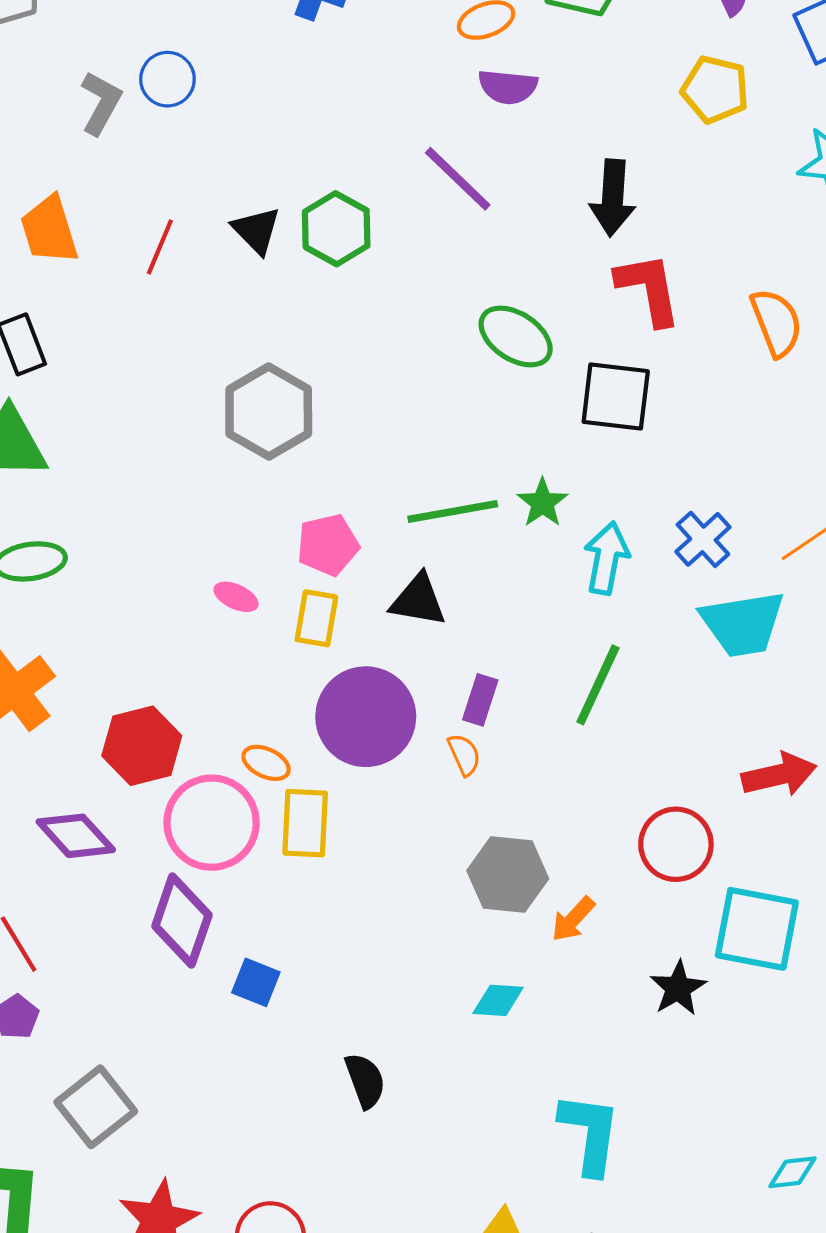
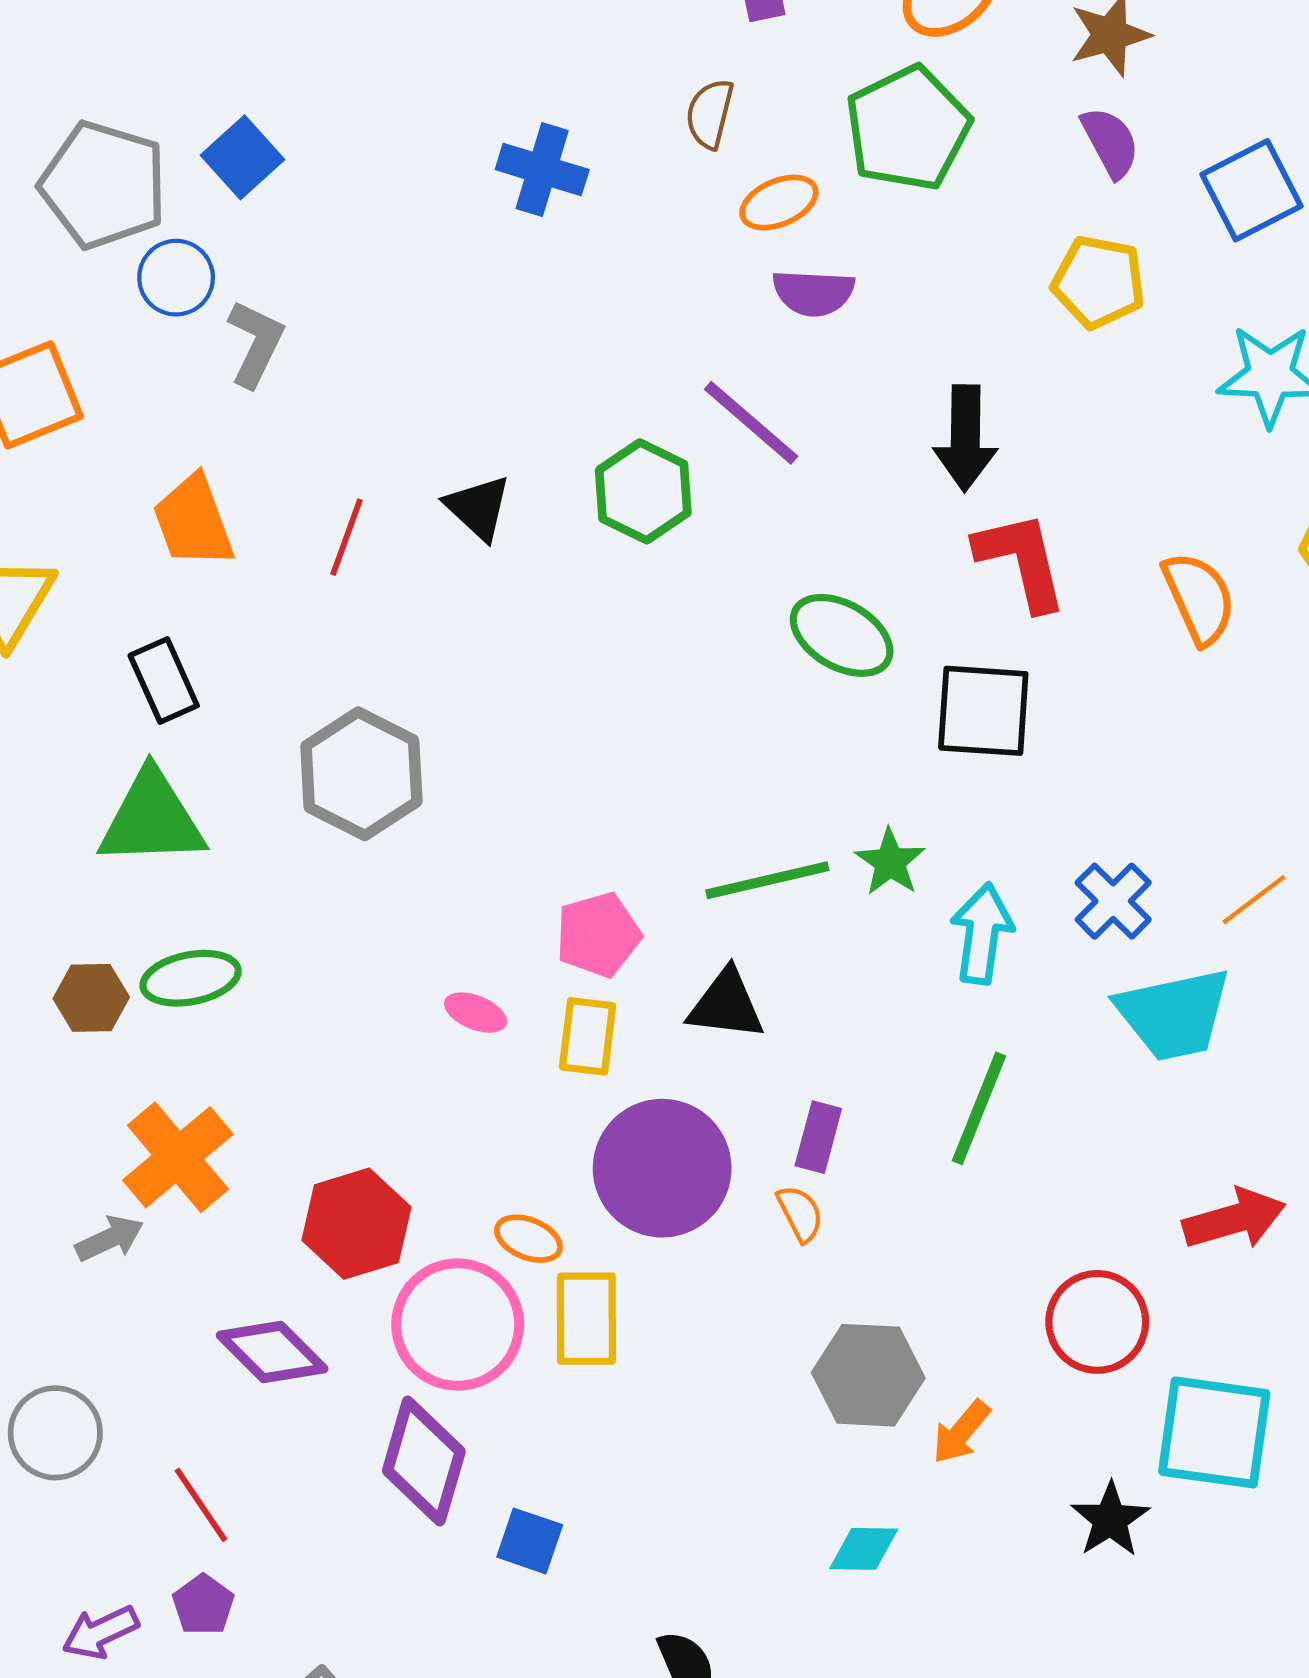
blue circle: (167, 79) -> (176, 278), moved
green hexagon: (336, 229) -> (643, 491), moved
gray hexagon: (269, 411) -> (361, 774), moved

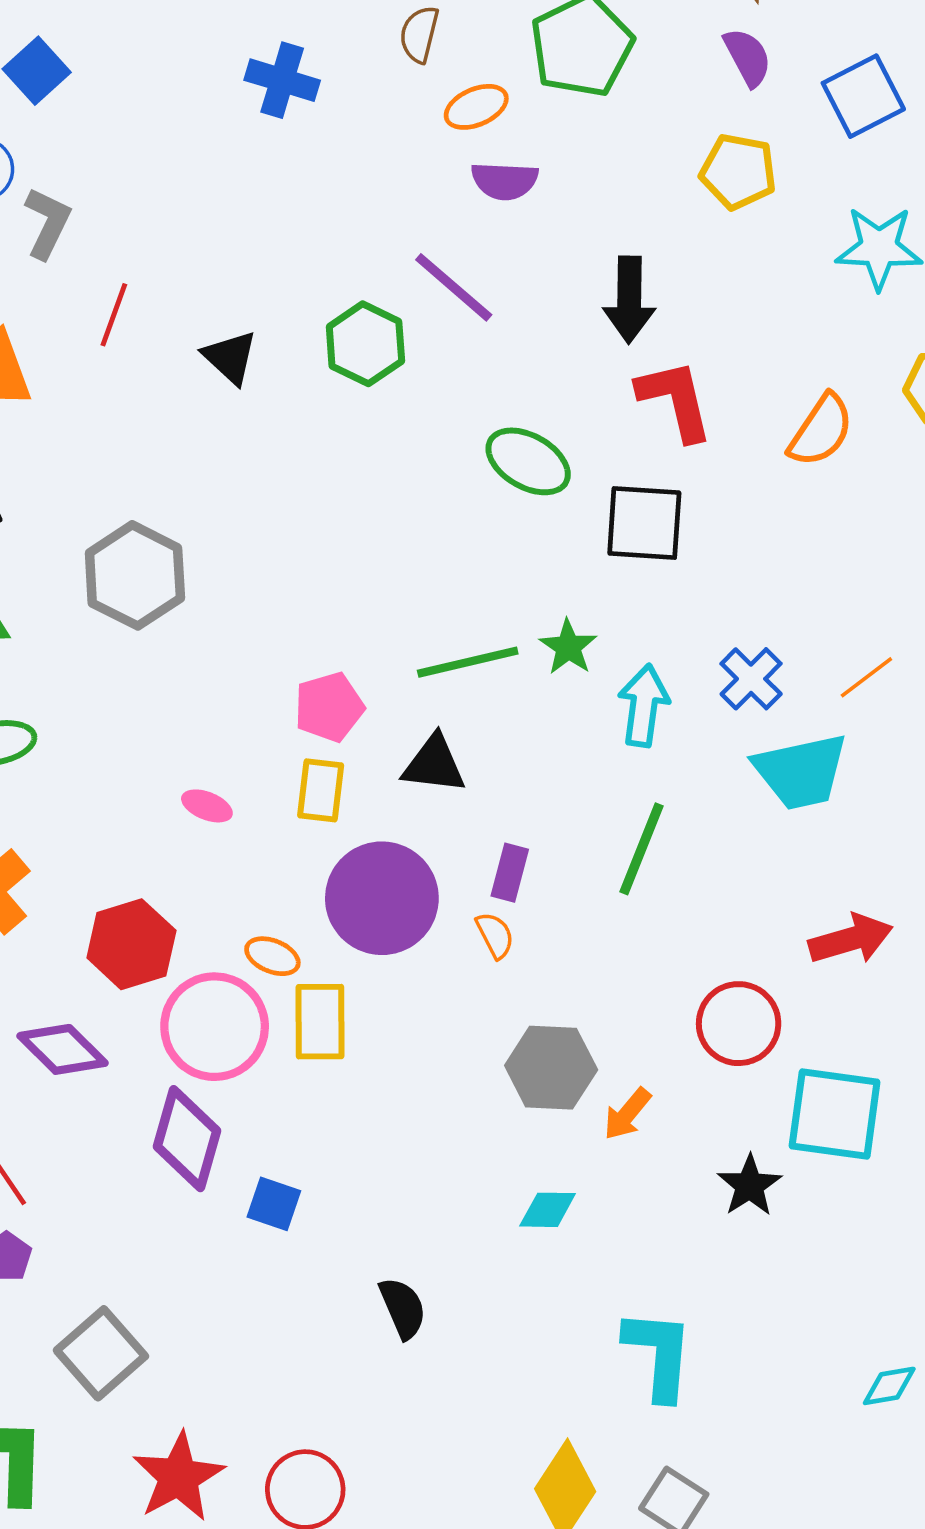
red line: (347, 537) -> (114, 315), moved
orange semicircle: (1199, 598) -> (821, 430), turned 58
pink ellipse: (476, 1013) -> (207, 806), moved

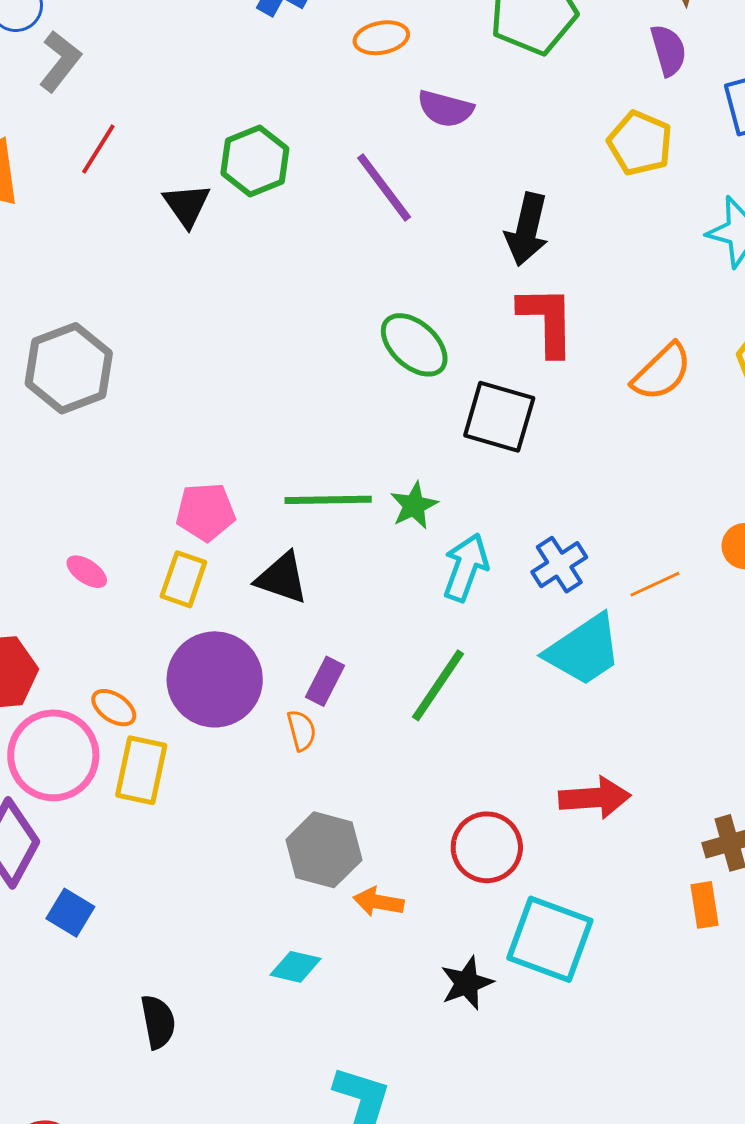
orange ellipse: (476, 107) -> (381, 38), moved
green hexagon: (365, 344) -> (255, 161), moved
cyan trapezoid: (801, 771) -> (584, 650), turned -34
orange arrow: (627, 1114) -> (379, 902), turned 48

